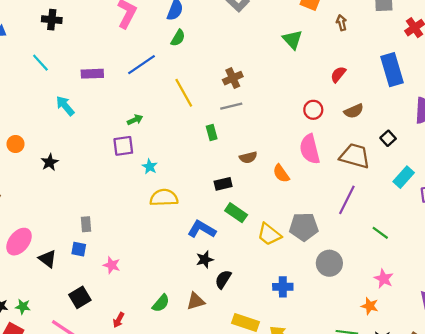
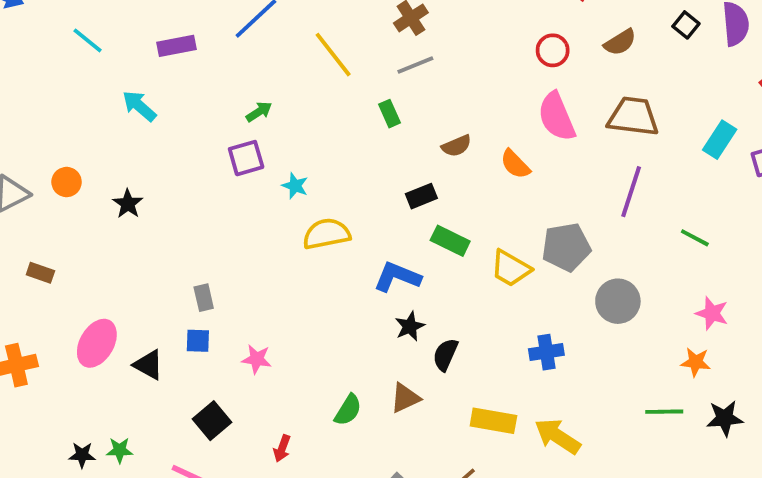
black square: (388, 138) -> (686, 25), moved

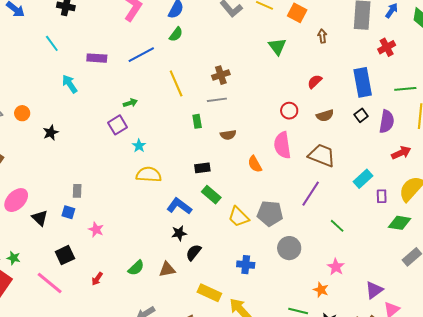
brown semicircle: (456, 146) -> (228, 135), moved
purple square: (246, 158) -> (118, 125), turned -30

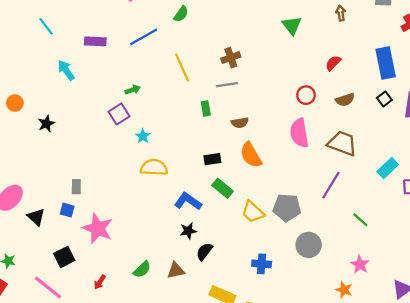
orange semicircle: (255, 164) -> (251, 155), moved, size x1.4
pink star: (96, 230) -> (98, 228), size x1.8

